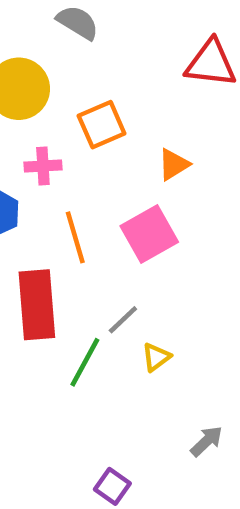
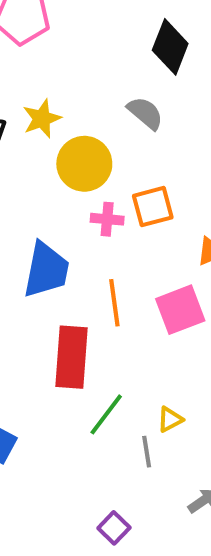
pink cross: (43, 166) -> (107, 219), moved
gray line: (123, 320) -> (147, 452), moved, turned -64

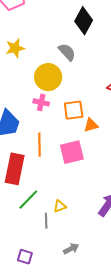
yellow circle: (84, 164) -> (48, 77), moved
orange square: (153, 207) -> (74, 110), moved
purple square: (114, 528) -> (25, 257), turned -35

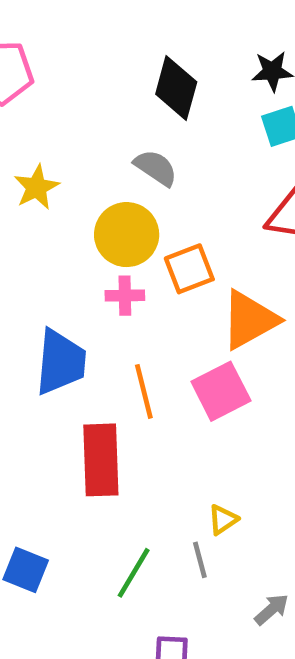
orange square: (74, 110) -> (189, 269), moved
orange triangle: (91, 125) -> (249, 320), size x1.8
green line: (28, 200) -> (134, 573), moved

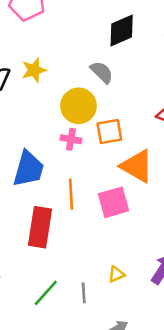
black diamond: (176, 88) -> (122, 30), turned 40
orange triangle: (249, 320) -> (137, 166), turned 48
yellow triangle: (223, 520) -> (116, 274), moved

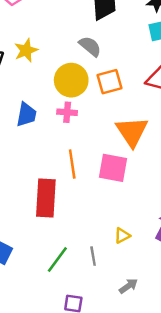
orange square: (109, 131) -> (110, 82), moved
orange triangle: (137, 166) -> (132, 132), turned 32
blue trapezoid: (28, 169) -> (26, 115), moved, size x0.7
pink square: (114, 202) -> (113, 168), turned 32

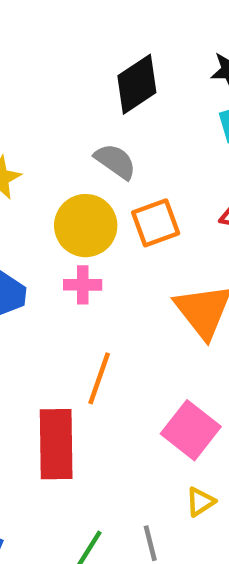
orange line: (72, 164) -> (99, 378), turned 32
pink square: (113, 168) -> (191, 430), moved, turned 32

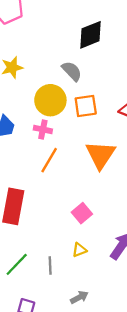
orange line: (99, 378) -> (49, 160), moved
pink square: (191, 430) -> (82, 213), size x0.7

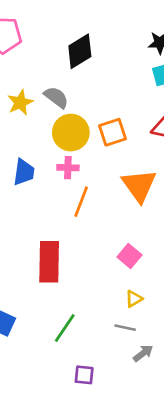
black diamond: (90, 35) -> (80, 51), moved
gray semicircle: (72, 71) -> (56, 97), moved
gray line: (50, 265) -> (125, 328), moved, turned -66

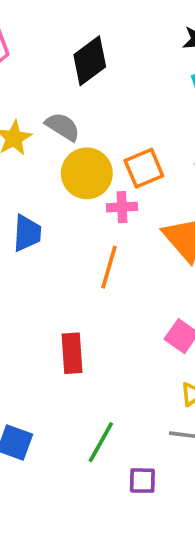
pink cross: (68, 168) -> (122, 207), moved
red rectangle: (49, 262) -> (72, 353), size x0.7
purple square: (84, 375) -> (142, 481), moved

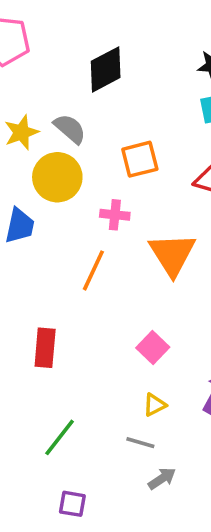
orange square: (144, 168) -> (140, 159), moved
yellow circle: (87, 173) -> (57, 177), moved
purple square: (142, 481) -> (72, 504), moved

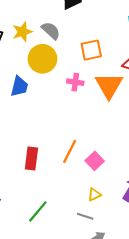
orange triangle: (172, 254) -> (109, 85), moved
orange line: (93, 270) -> (70, 151), moved

